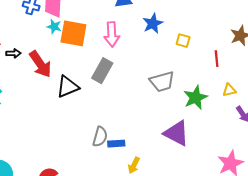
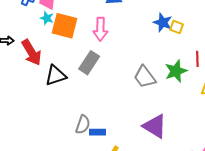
blue star: (153, 23) -> (163, 23), moved, turned -30
yellow square: (183, 41) -> (177, 27), moved
gray trapezoid: (162, 82) -> (145, 77), turned 65
green star: (195, 98) -> (176, 71), moved

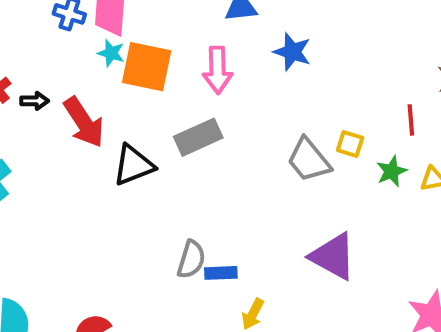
blue star: (163, 23) -> (292, 52), moved
yellow square: (177, 27) -> (350, 144), moved
gray rectangle: (89, 63) -> (198, 137), turned 35
green star: (176, 71) -> (392, 171), moved, size x0.7

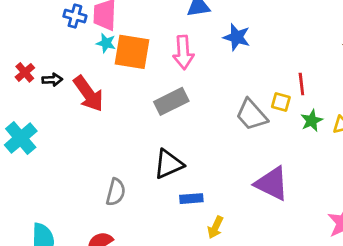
red line: (411, 120) -> (301, 84), moved
black triangle: (133, 165) -> (168, 164), moved
gray semicircle: (191, 259) -> (116, 192), moved

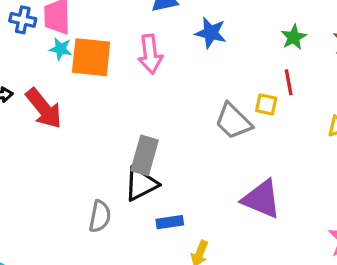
gray rectangle: (171, 101) -> (145, 155), moved, turned -44
green star: (312, 121) -> (294, 37), moved
gray semicircle: (116, 192) -> (100, 216), moved

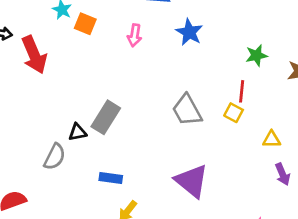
pink arrow: (150, 54) -> (135, 35), size x0.7
orange square: (91, 57) -> (85, 24), size x0.6
yellow square: (266, 104) -> (234, 113), moved
black triangle: (141, 184) -> (77, 132), moved, size x0.6

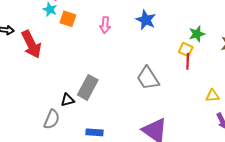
yellow square: (234, 113) -> (186, 50), moved

